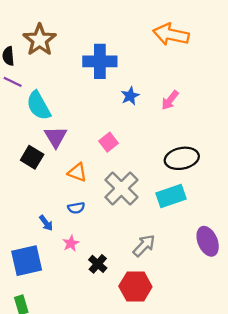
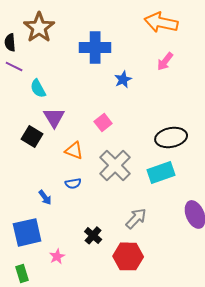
pink arrow: (170, 100) -> (165, 61), moved
cyan semicircle: (39, 106) -> (38, 88), size x0.7
pink star: (71, 243) -> (57, 256), moved

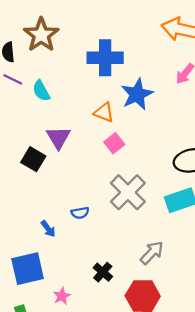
blue star: (123, 79) -> (137, 94), size x1.6
cyan semicircle: (38, 88) -> (41, 91), moved
orange triangle: (74, 150) -> (104, 112), moved

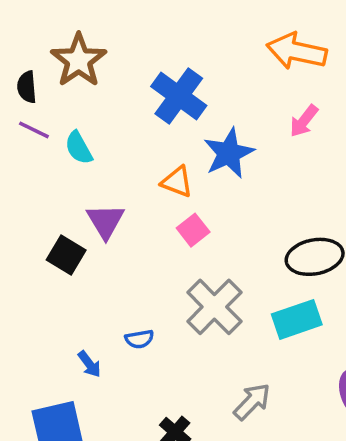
blue cross: (105, 58) -> (179, 96), turned 36

